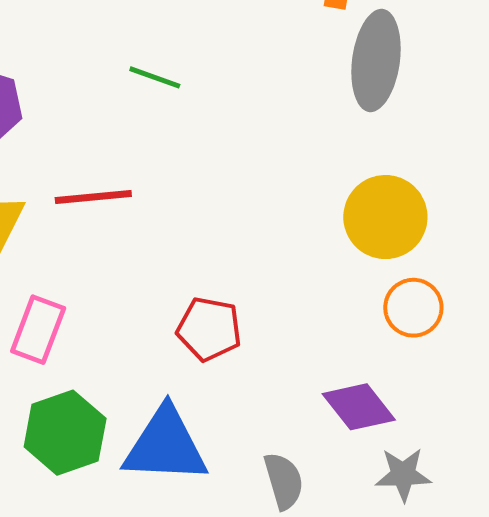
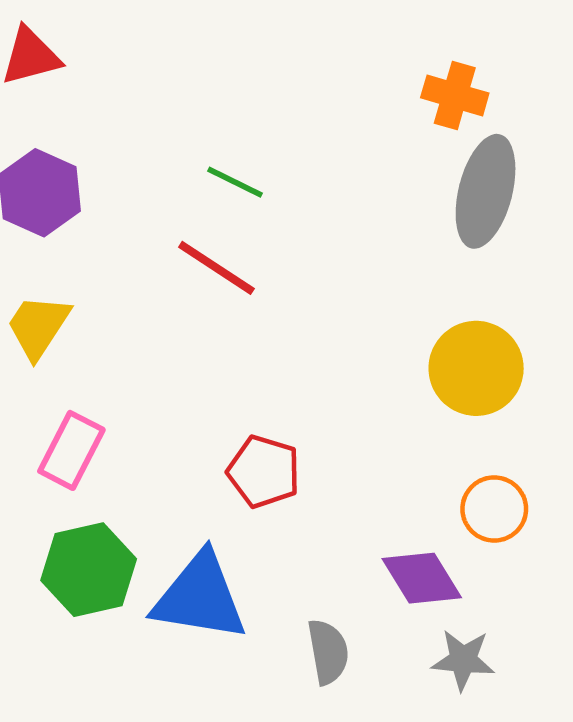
red line: (93, 197) -> (216, 268), moved, turned 32
orange circle: (413, 308) -> (494, 509), moved

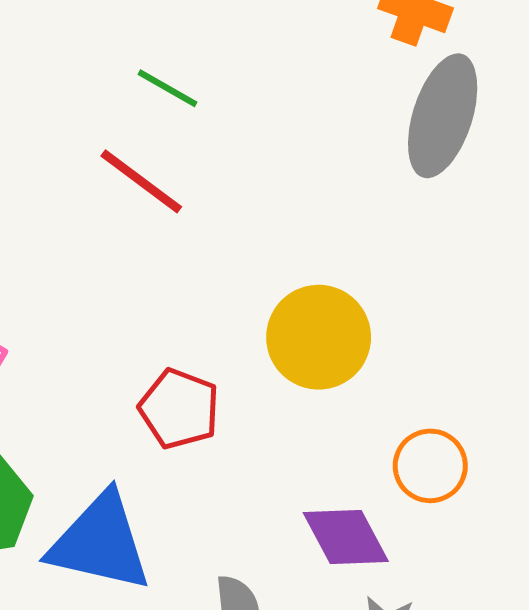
yellow circle: (476, 368) -> (319, 337), moved

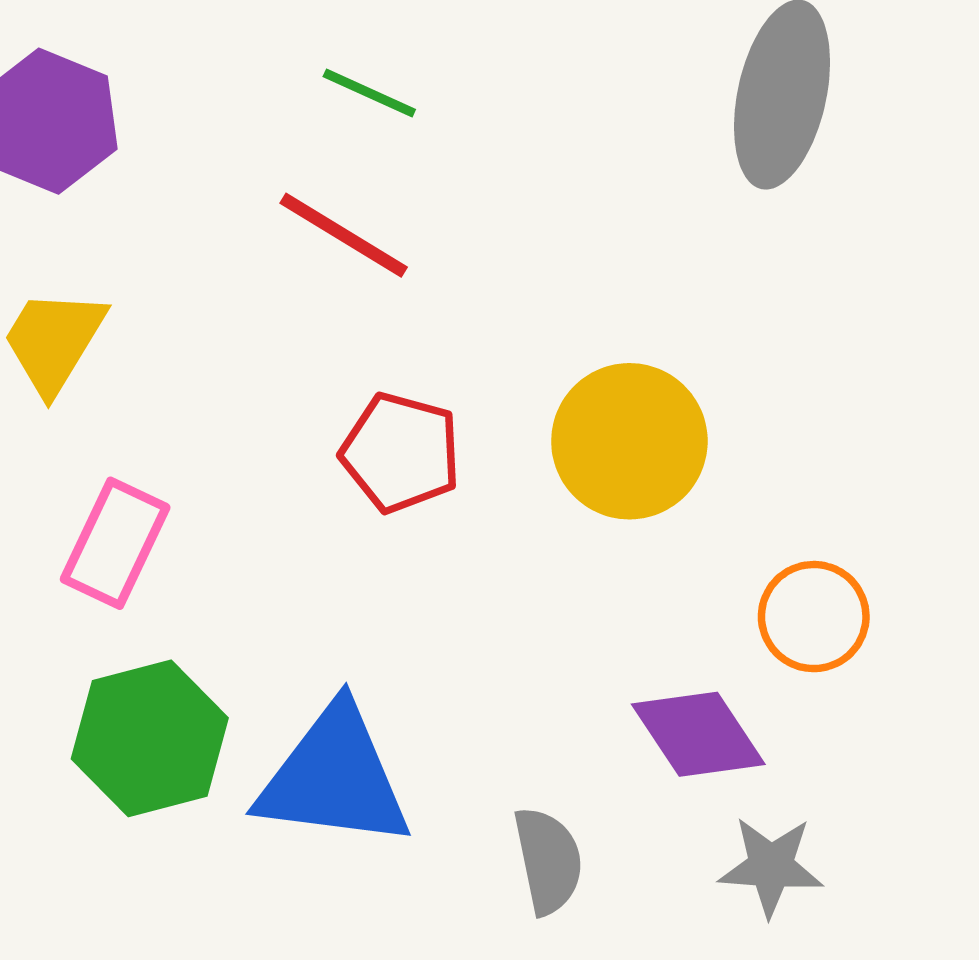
red pentagon: (179, 409) -> (401, 453), moved

